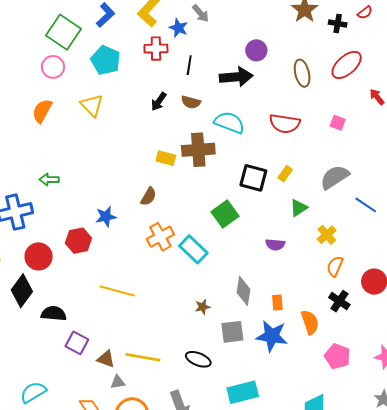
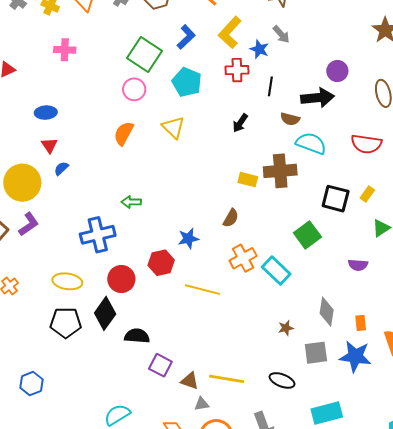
brown semicircle: (191, 102) -> (290, 119), moved
yellow line: (117, 291) -> (202, 290), moved

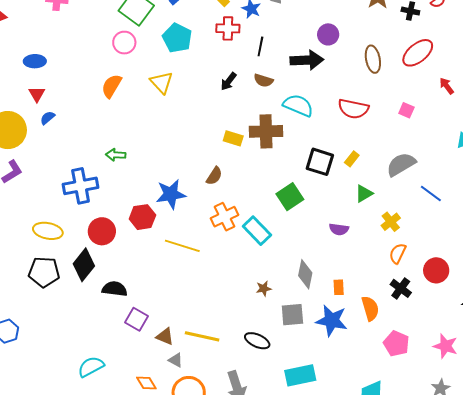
brown semicircle: (290, 119) -> (263, 80), moved
blue star: (188, 239) -> (171, 194), size x1.4
gray triangle: (202, 404) -> (176, 360), turned 35

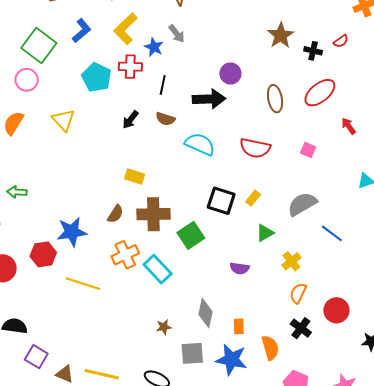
cyan pentagon: (177, 38) -> (97, 77), moved
brown cross: (266, 131) -> (153, 214), moved

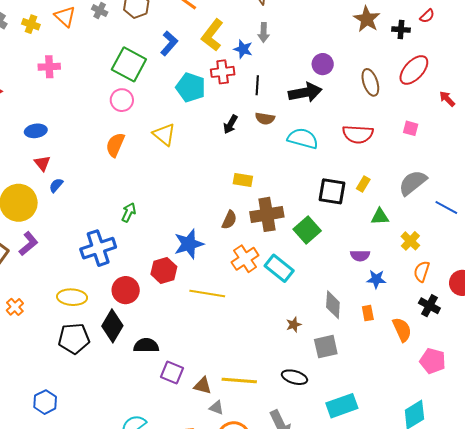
gray arrow: (177, 34) -> (264, 33), turned 48
green arrow: (17, 192) -> (129, 213), turned 120
green triangle: (265, 233) -> (380, 217), turned 36
blue star: (231, 360) -> (376, 279), moved, size x0.6

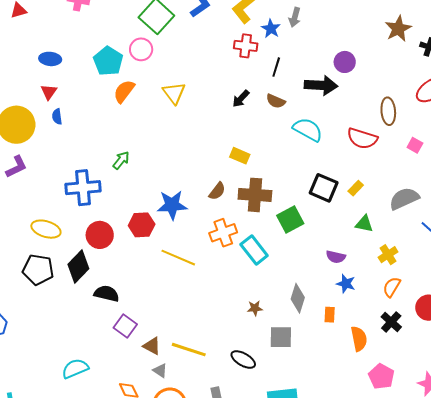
brown ellipse: (370, 82) -> (388, 111), moved
cyan pentagon: (191, 87) -> (108, 61), moved
blue semicircle: (56, 185) -> (57, 117), turned -63

